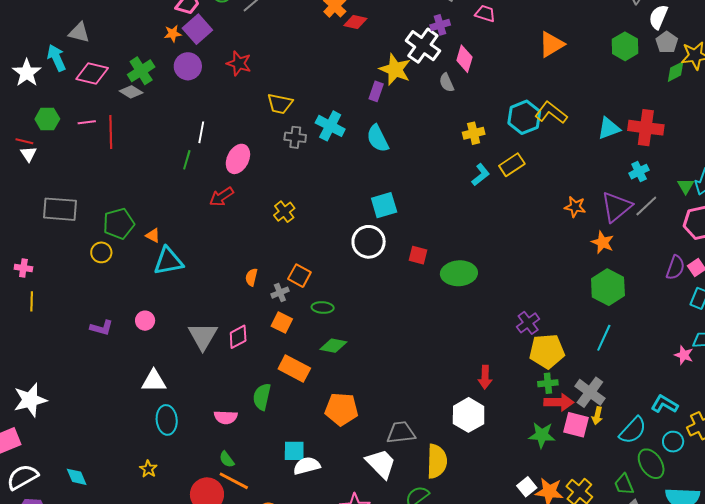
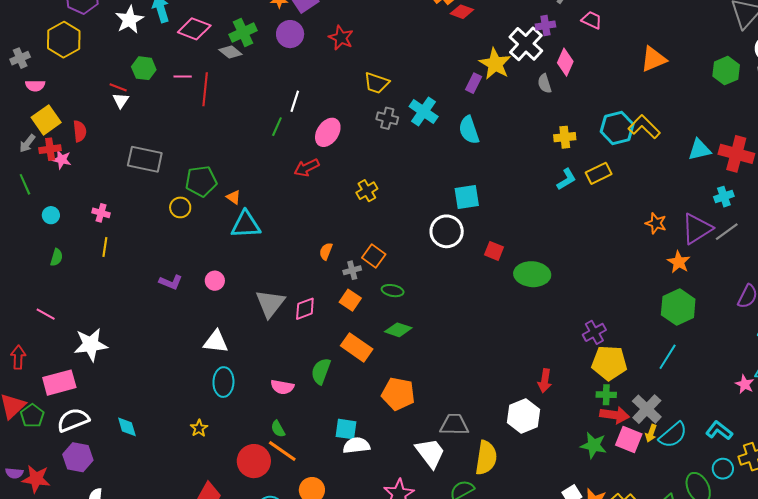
cyan semicircle: (633, 430) -> (673, 435), moved

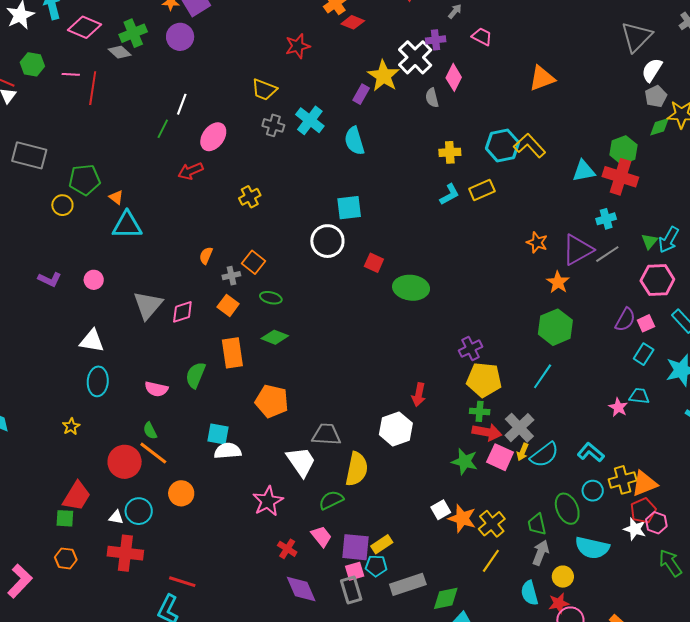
red star: (341, 38) -> (298, 46), moved, turned 30
green hexagon: (726, 71) -> (624, 150), moved
orange rectangle: (357, 347) -> (232, 353), turned 44

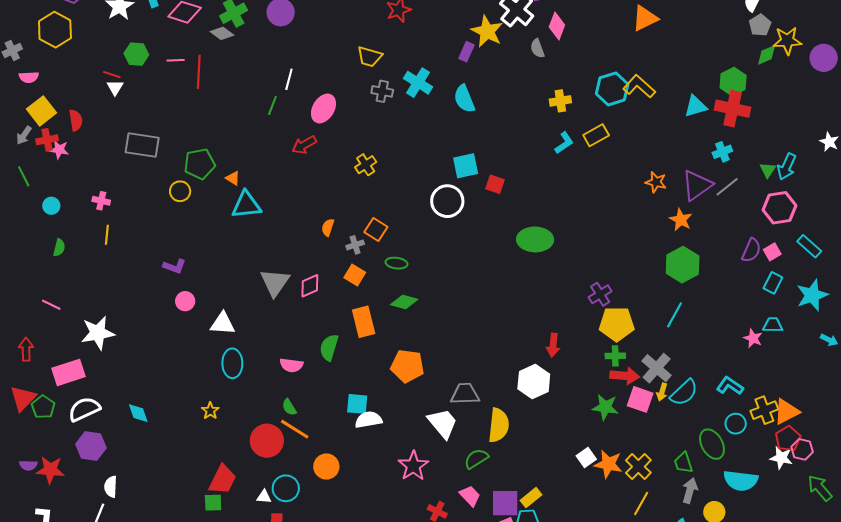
red square: (374, 263) -> (495, 184), moved
pink circle: (94, 280) -> (185, 301), moved

